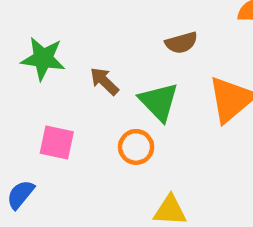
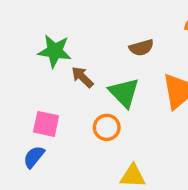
green star: (43, 59) -> (55, 51), moved
blue semicircle: (20, 195) -> (34, 157), moved

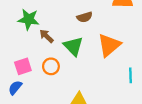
pink square: (46, 124) -> (23, 66), turned -30
orange circle: (107, 127) -> (51, 66), moved

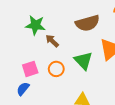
brown semicircle: (85, 17) -> (88, 23), size x1.6
green triangle: (73, 46) -> (83, 61), moved

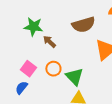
green triangle: (83, 61) -> (74, 77), moved
pink square: (30, 69) -> (28, 69), turned -35

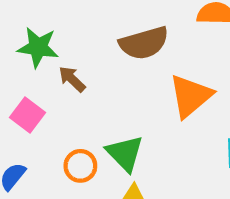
pink square: (28, 69) -> (27, 115), moved
orange circle: (53, 69) -> (80, 166), moved

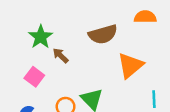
green star: (38, 47) -> (41, 37), turned 30

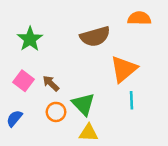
brown arrow: (61, 56) -> (51, 83), moved
cyan line: (154, 99) -> (131, 100), moved

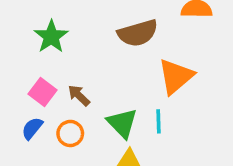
cyan line: (131, 100) -> (159, 121), moved
orange circle: (56, 112) -> (70, 133), moved
blue semicircle: (14, 118) -> (32, 128), moved

